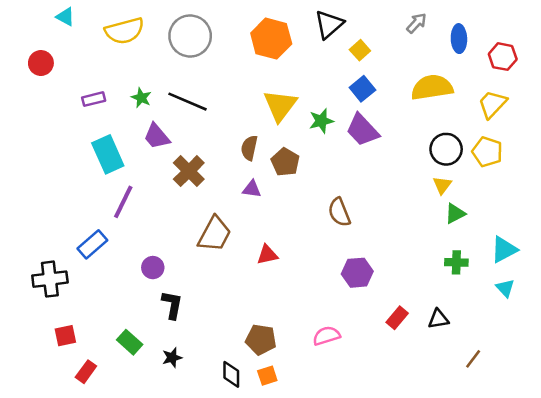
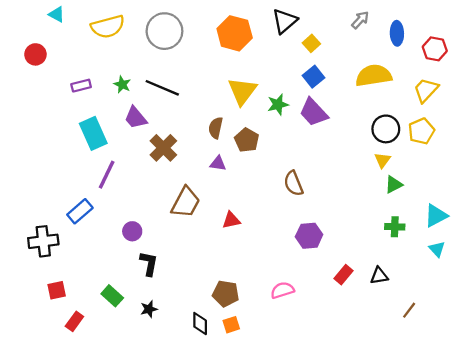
yellow pentagon: (487, 152) -> (421, 131), turned 30

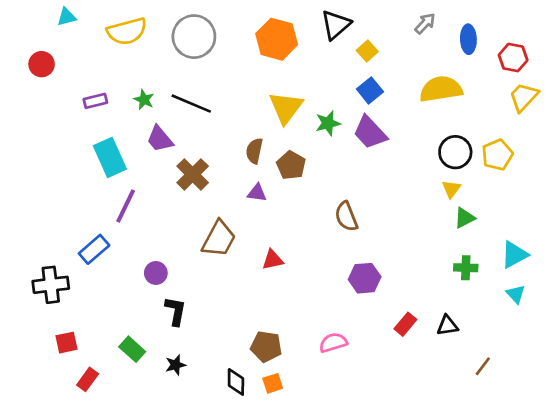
cyan triangle: (57, 14) -> (67, 17), turned -42
yellow trapezoid: (426, 90) -> (524, 97), moved

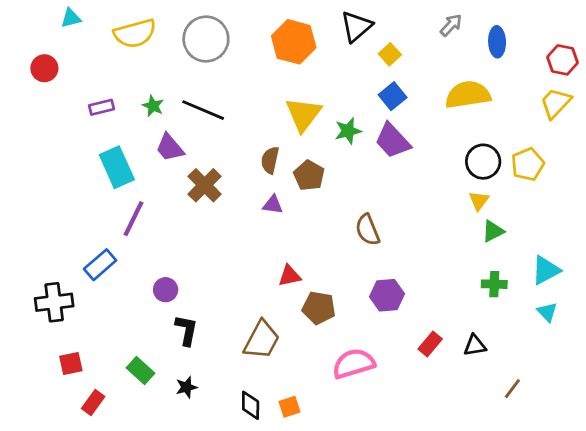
red hexagon: (513, 58) -> (563, 60), moved
brown trapezoid: (219, 239) -> (262, 340), moved
pink semicircle: (333, 343) -> (354, 364), size x1.4
brown pentagon: (266, 347) -> (319, 308), moved

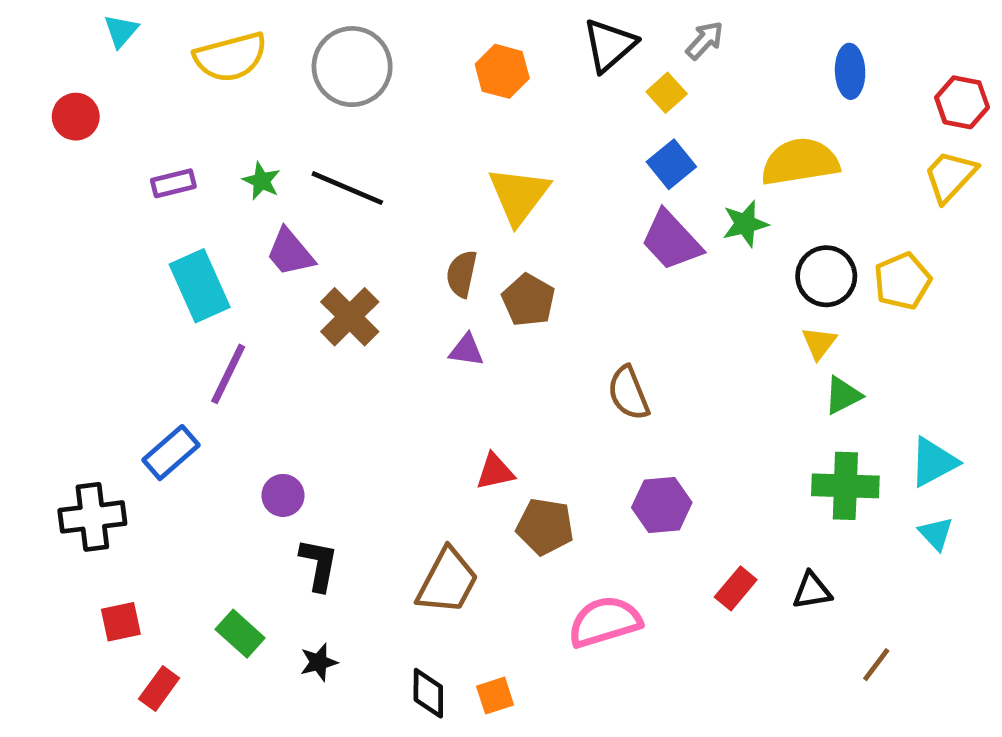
cyan triangle: (71, 18) -> (121, 31), turned -35
gray arrow: (451, 25) -> (705, 40), moved
orange hexagon: (294, 42) -> (502, 71), size x0.7
green star: (348, 131) -> (745, 224), moved
green cross: (494, 284) -> (845, 486), size x1.5

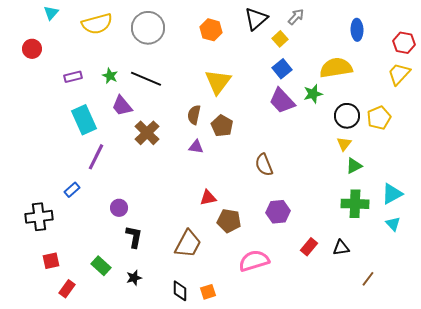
blue rectangle: (171, 453) -> (72, 190), size x0.7

